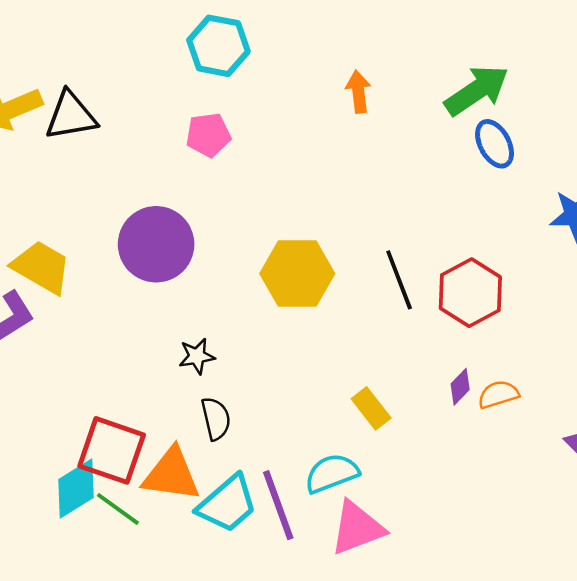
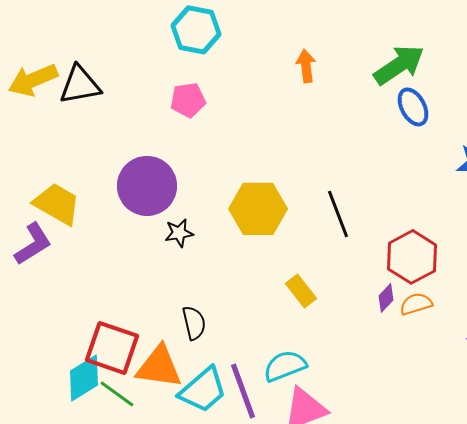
red hexagon: (470, 293) -> (412, 257), moved
black star: (197, 356) -> (179, 233), moved
yellow rectangle: (371, 408) -> (301, 291), moved

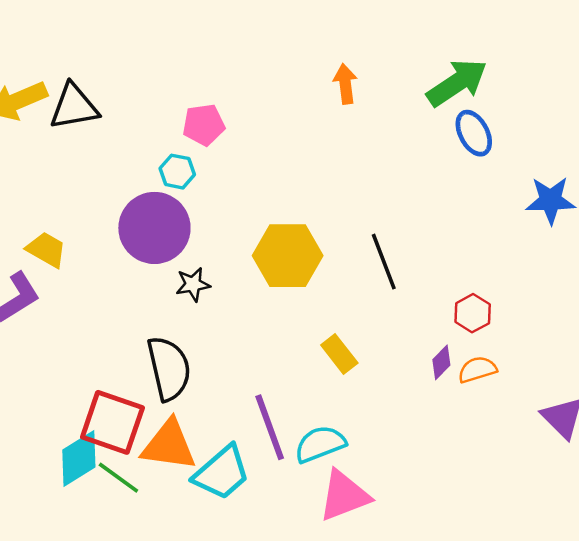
cyan hexagon: (196, 30) -> (177, 172), moved, size x0.6
yellow trapezoid: (57, 204) -> (46, 250), size x0.7
red hexagon: (412, 257) -> (473, 313), size x0.6
black semicircle: (194, 323) -> (169, 368), moved, size x1.6
purple line: (243, 391) -> (270, 427), moved

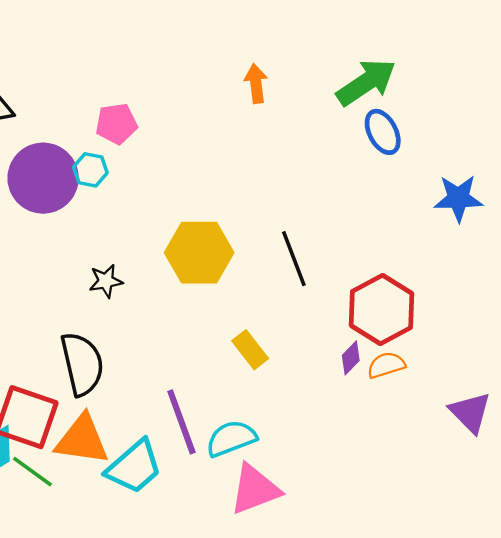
purple circle: (154, 228) -> (43, 178), moved
red hexagon: (473, 313) -> (381, 309), size x1.8

